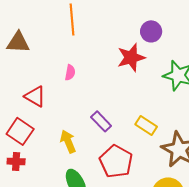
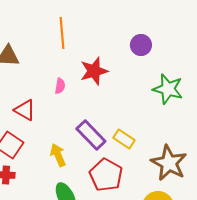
red star: (131, 57) -> (94, 71), moved
purple rectangle: (101, 121) -> (91, 135), size x1.4
yellow rectangle: (146, 125) -> (124, 139), moved

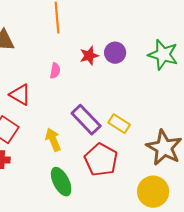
purple circle: (141, 45) -> (115, 53), moved
red star: (94, 71) -> (89, 56), size x0.7
green star: (168, 89) -> (163, 55), moved

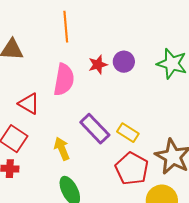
pink semicircle: (55, 71) -> (64, 80), size x2.0
red pentagon: (101, 160) -> (132, 169), moved

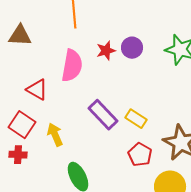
yellow arrow: (62, 149) -> (55, 135), moved
red pentagon: (132, 169) -> (140, 155), size x0.7

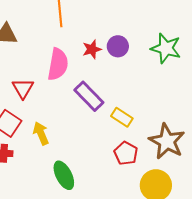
red triangle: (37, 90) -> (23, 88), turned 30
purple rectangle: (103, 115) -> (89, 96), moved

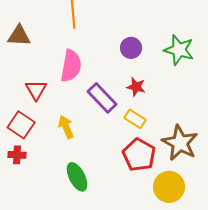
red star: (92, 49) -> (136, 87), moved, turned 30
yellow arrow: (41, 133) -> (66, 127), moved
red pentagon: (126, 153) -> (139, 155), size x1.4

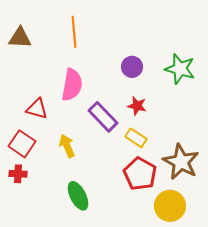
brown triangle: (19, 36) -> (20, 38), moved
red triangle: (36, 90) -> (37, 109), turned -45

